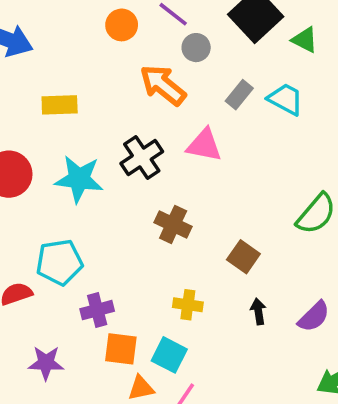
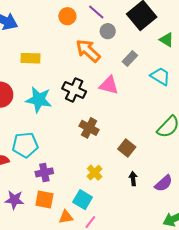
green triangle: (305, 40) -> (167, 40), moved
cyan trapezoid: (286, 99) -> (160, 76), moved
black cross: (142, 158) -> (74, 90), turned -35
yellow cross: (188, 305) -> (95, 173), turned 35
orange square: (121, 349) -> (44, 200), moved

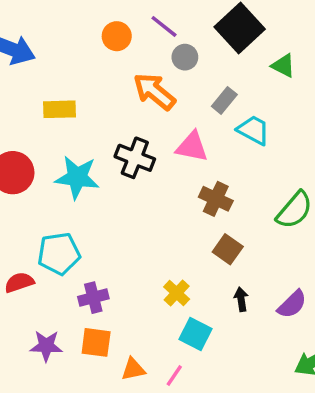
cyan trapezoid: (160, 76) -> (253, 130), moved
brown cross: (89, 128) -> (216, 199), moved
cyan square: (83, 200) -> (196, 334), moved

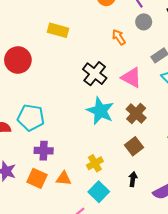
orange arrow: (154, 91) -> (119, 37), size x0.6
cyan star: (77, 177) -> (100, 111), moved
orange triangle: (133, 369) -> (64, 178), moved

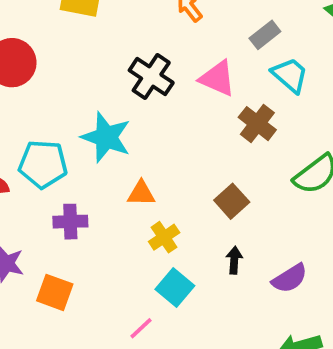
cyan star: (100, 111) -> (106, 137), moved
brown cross: (136, 113) -> (257, 124), moved
orange square: (37, 178) -> (55, 292), moved
orange triangle: (64, 178) -> (141, 193), moved

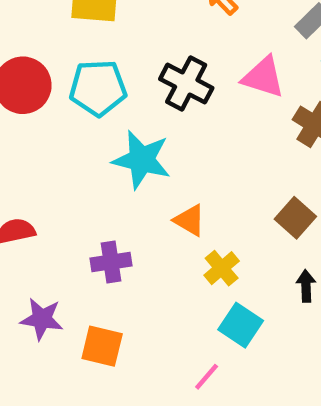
cyan pentagon: (43, 164) -> (98, 88), moved
orange triangle: (141, 193) -> (189, 220), turned 36

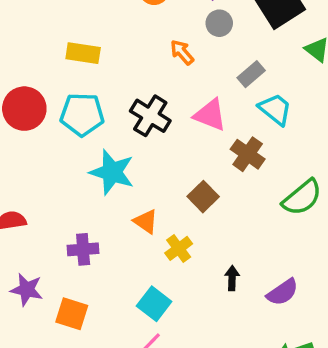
brown square: (295, 218) -> (203, 197), moved
yellow cross: (222, 268) -> (179, 248), moved
cyan square: (241, 325) -> (154, 304), moved

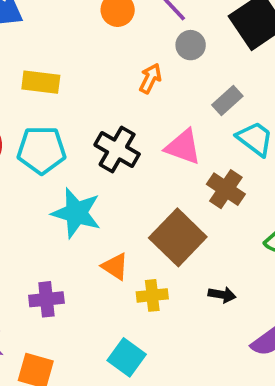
orange arrow: (182, 52) -> (150, 78), turned 68
brown square: (203, 197) -> (178, 237), size x1.6
yellow cross: (179, 248) -> (152, 295), turned 32
black arrow: (232, 278) -> (222, 295), moved, turned 100

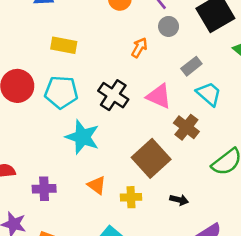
orange triangle: (115, 266) -> (97, 185), moved
purple cross: (46, 299) -> (44, 189), moved

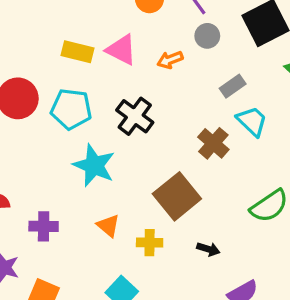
orange arrow: (139, 48) -> (170, 60), turned -144
pink triangle: (159, 96) -> (121, 50), moved
brown cross: (186, 127) -> (213, 143), moved

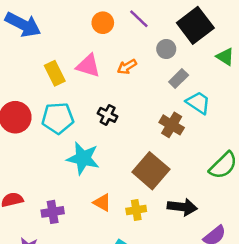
gray circle: (207, 36) -> (166, 49), moved
yellow rectangle: (78, 52) -> (55, 73), turned 60
black cross: (135, 116) -> (108, 115), size x0.7
black arrow: (208, 249) -> (182, 207), size x1.6

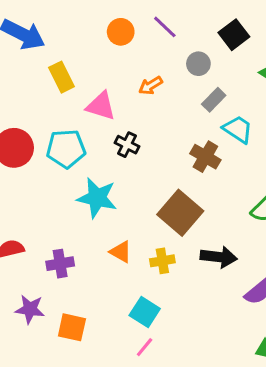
black square: (195, 25) -> (234, 35), size x0.7
pink triangle: (88, 66) -> (101, 106), moved
yellow rectangle: (55, 73) -> (61, 77), moved

